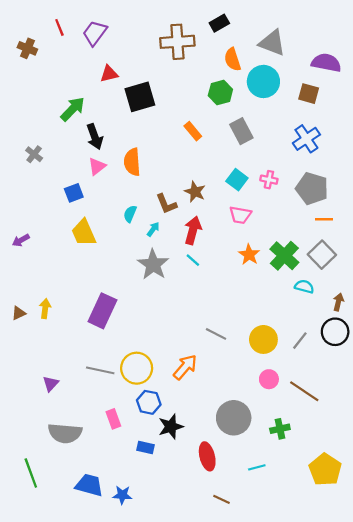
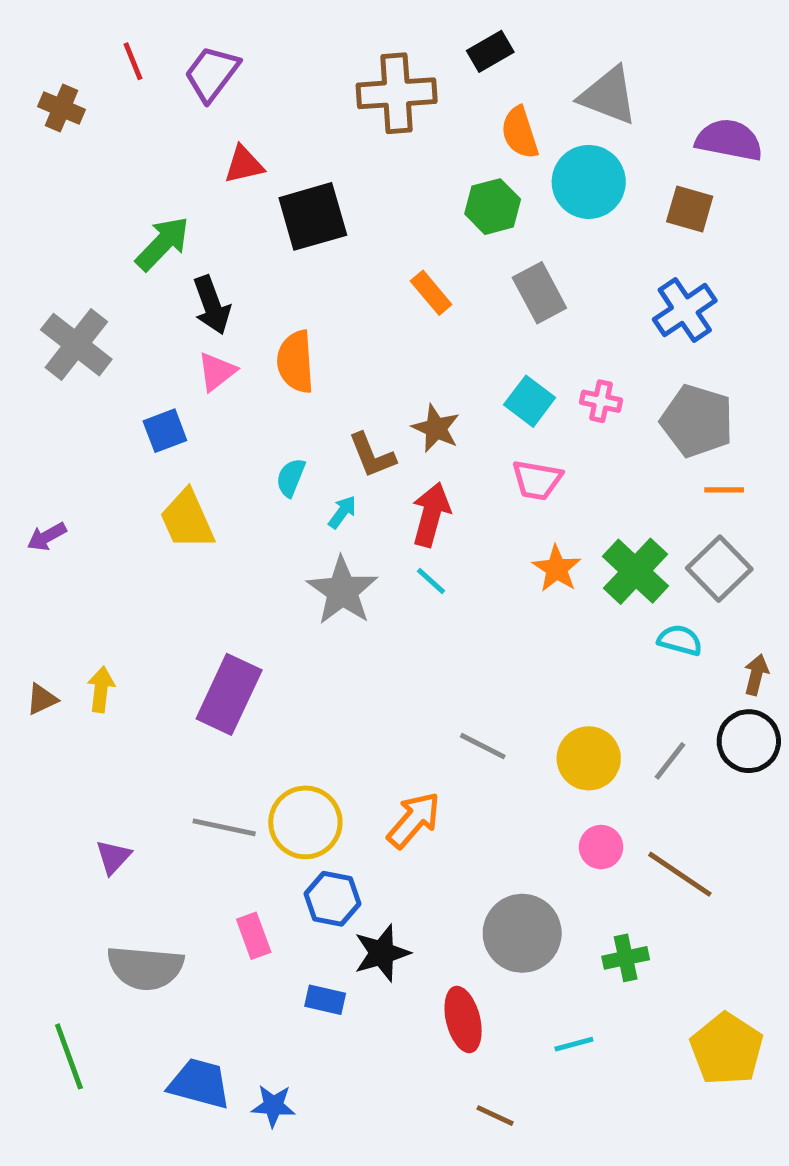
gray cross: (34, 154) -> (76, 345), size x1.8

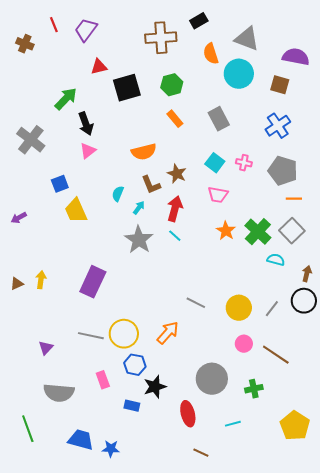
green hexagon: (493, 207) -> (172, 85), moved
orange semicircle: (296, 362) -> (144, 152), moved, turned -100
blue square: (165, 431) -> (60, 184), moved

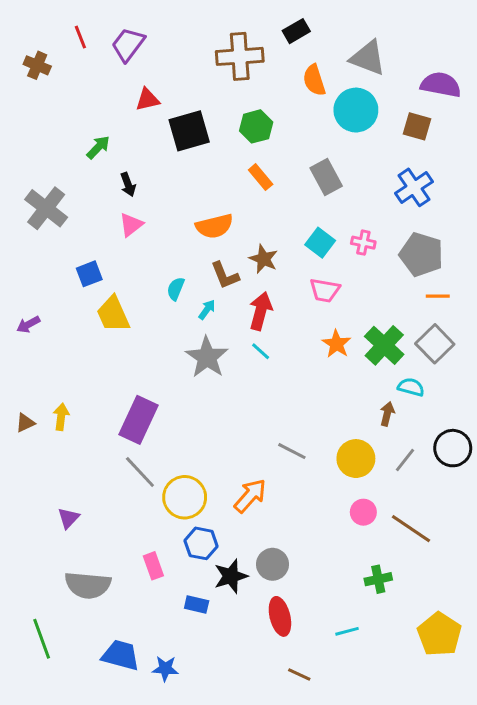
green arrow: (66, 99) -> (98, 147), size x0.7
black arrow: (86, 124) -> (128, 184), size x0.7
brown arrow: (307, 274) -> (387, 414), moved
gray line: (91, 336) -> (140, 472), moved, turned 35
gray circle: (212, 379) -> (273, 564), moved, size x0.7

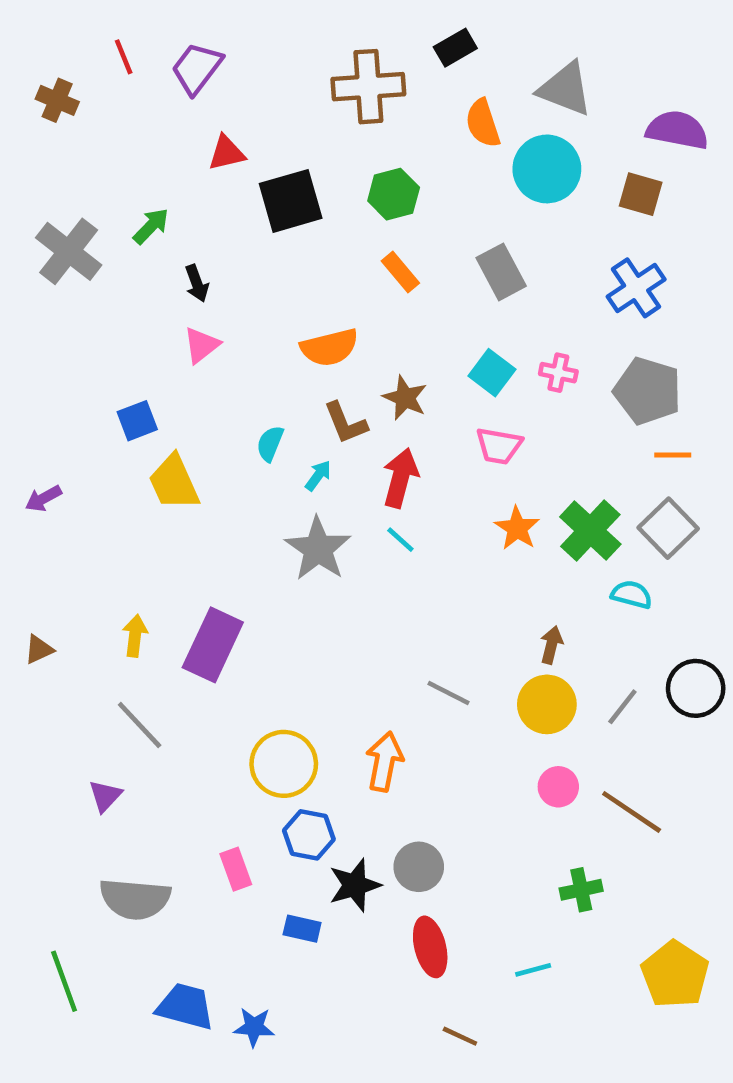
gray cross: (46, 208) -> (69, 251), moved
brown arrow: (387, 414) -> (551, 645), moved
yellow arrow: (61, 417) -> (135, 636), moved
gray line: (140, 472) -> (140, 725), moved
orange arrow: (250, 496) -> (384, 762), turned -30

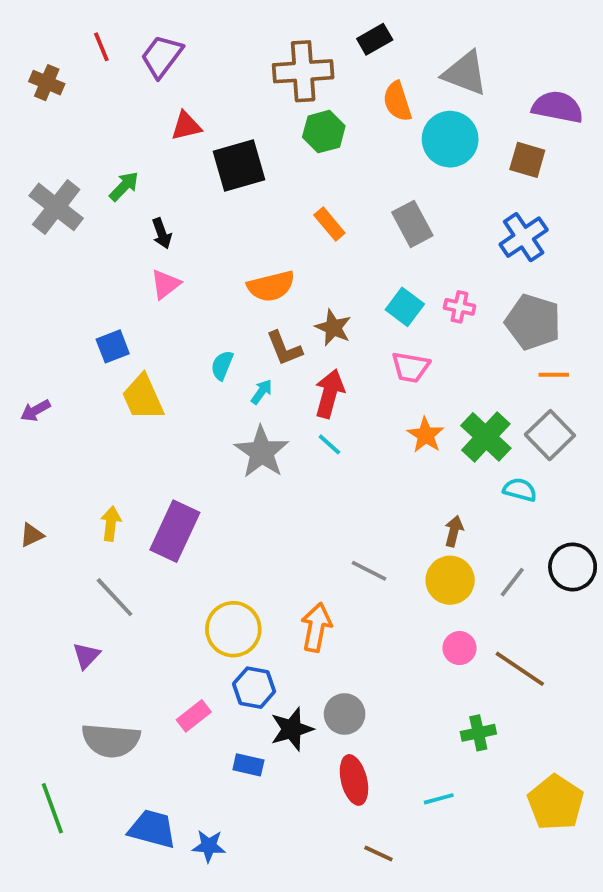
green hexagon: (394, 194) -> (324, 132), moved
pink rectangle: (236, 869) -> (194, 716), turned 72

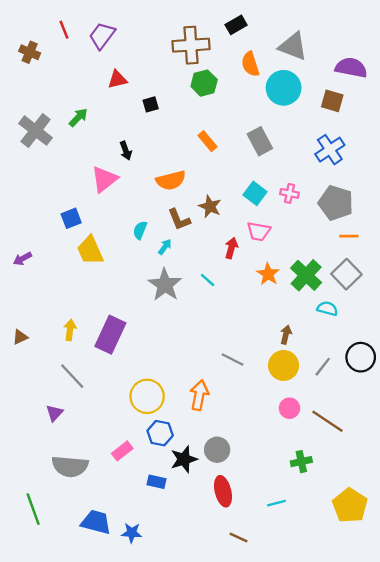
black square: (239, 166) -> (151, 104), size x0.5
black arrow: (162, 233) -> (126, 151), moved
pink triangle: (165, 284) -> (104, 179), size x1.4
red arrow: (329, 394) -> (231, 248), moved, size x0.7

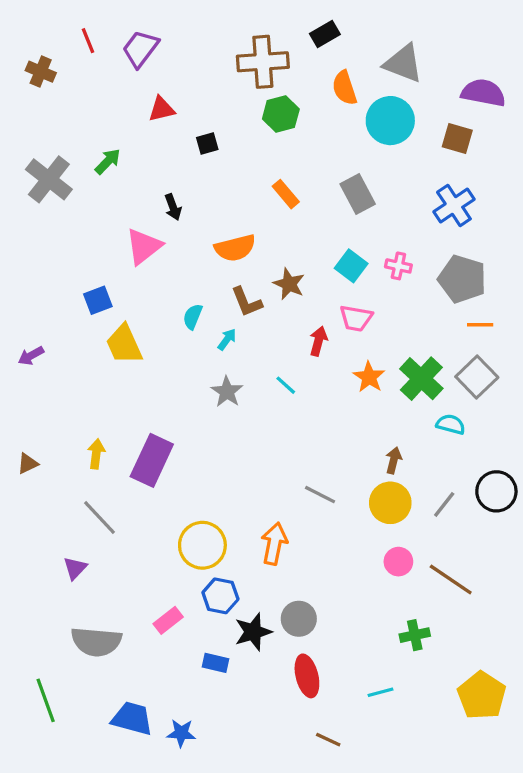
gray star: (165, 285) -> (227, 392), size x0.7

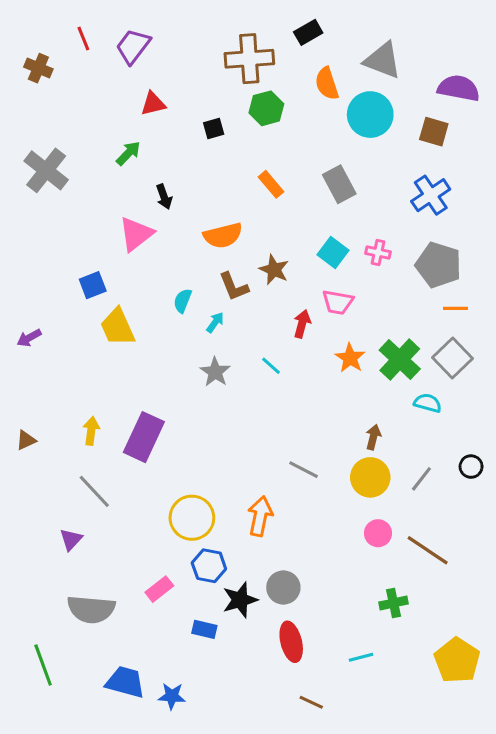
black square: (207, 143) -> (214, 128), moved
green arrow: (108, 161) -> (128, 153), moved
black circle: (496, 491) -> (471, 467), size x0.6

